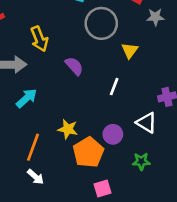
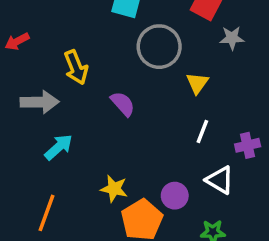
white line: (114, 87) -> (202, 132), moved
orange line: (33, 147) -> (46, 213), moved

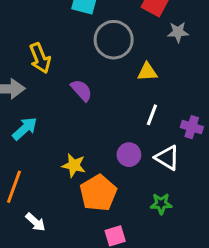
yellow triangle: (197, 83) -> (147, 72), turned 50
purple cross: (248, 145) -> (192, 127), turned 30
purple circle: (175, 196) -> (129, 155), moved

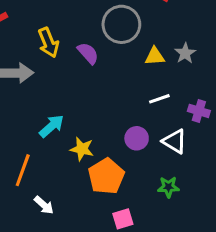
gray star: (178, 32) -> (185, 53), moved, turned -30
purple semicircle: (81, 90) -> (88, 53), moved
white line: (152, 115) -> (159, 99), turned 50
cyan arrow: (25, 129) -> (52, 126), moved

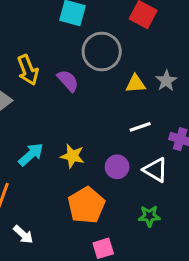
yellow star: (82, 149) -> (72, 156), moved

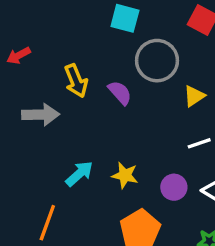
yellow triangle: (136, 84) -> (194, 96), turned -30

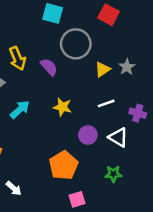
cyan arrow: (79, 174) -> (20, 109), moved
yellow star: (125, 175) -> (62, 107), moved

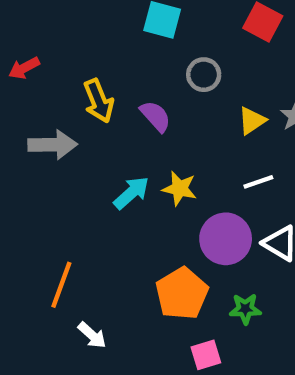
gray circle: (76, 44) -> (204, 75), size x0.6
cyan arrow: (20, 109) -> (131, 193), moved
purple circle: (88, 135) -> (226, 239), size x1.5
green star: (113, 174) -> (245, 309), moved

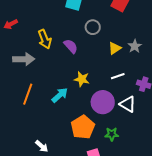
cyan arrow: (131, 193) -> (60, 95), moved
orange line: (61, 285) -> (28, 94), moved

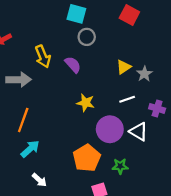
gray circle: (93, 27) -> (87, 37), moved
gray star: (135, 46) -> (144, 74), moved
cyan arrow: (60, 95) -> (30, 149), moved

